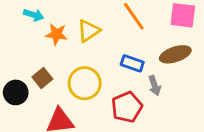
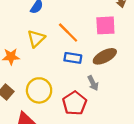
yellow triangle: (89, 31) -> (36, 39), moved
blue rectangle: (132, 63) -> (73, 58), moved

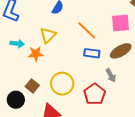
yellow triangle: (36, 39) -> (48, 35), moved

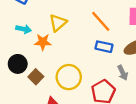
black circle: (16, 100) -> (18, 64), moved

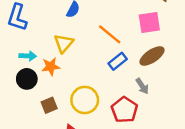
blue rectangle: (104, 47) -> (118, 61), turned -42
black circle: (18, 64) -> (27, 79), moved
brown square: (36, 77) -> (49, 105), turned 32

